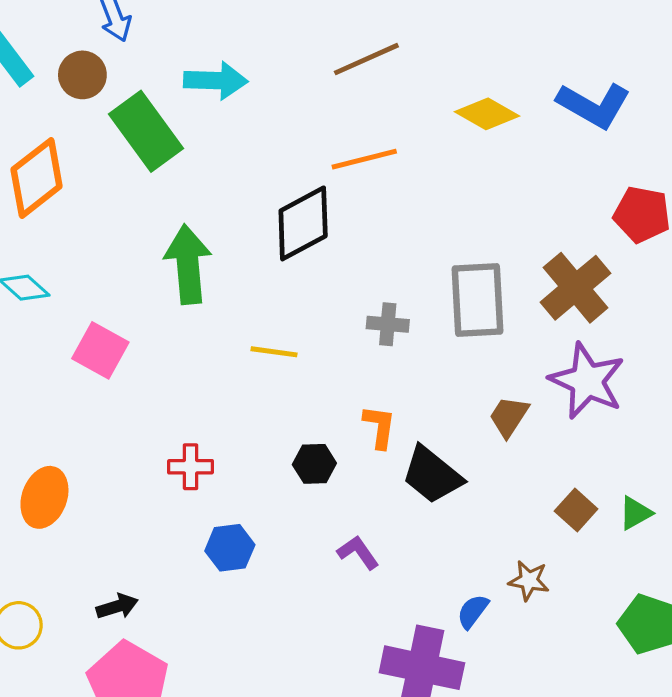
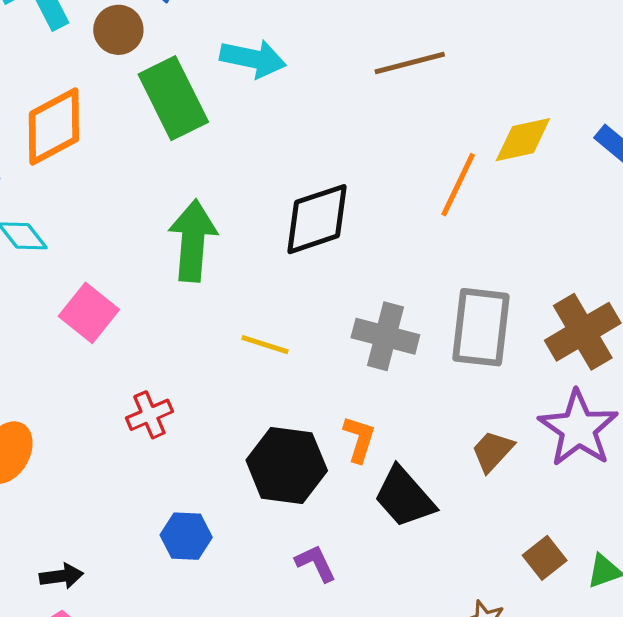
yellow diamond: (487, 114) -> (523, 140), turned -52
orange line: (364, 159) -> (458, 185), moved, turned -60
gray cross: (388, 324) -> (385, 336), size x1.5
black hexagon: (314, 464) -> (287, 465), size x1.8
red cross: (191, 467) -> (149, 415), moved, turned -33

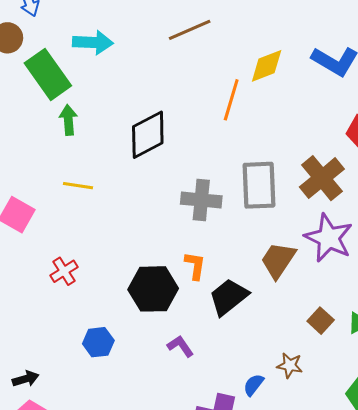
green arrow: (193, 241) -> (68, 120), moved, size x0.6
yellow line: (265, 345) -> (78, 186), moved
brown trapezoid: (493, 451) -> (278, 260), size x1.4
black trapezoid: (404, 497) -> (229, 297), turned 102

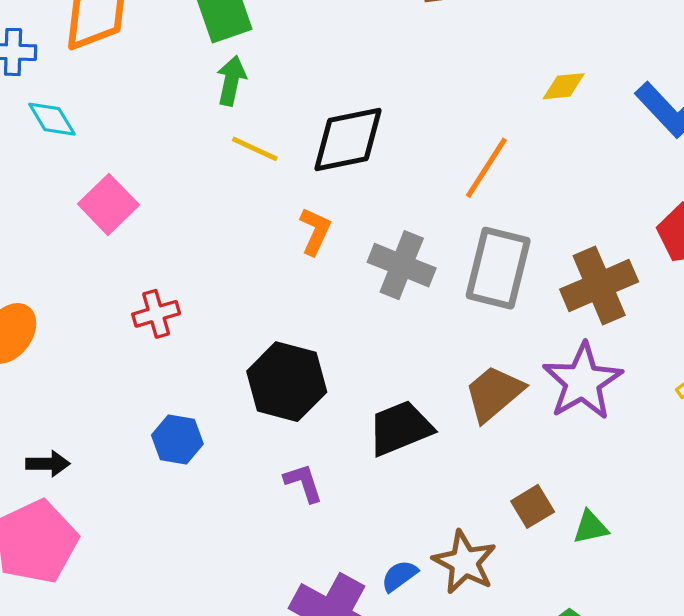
yellow diamond: (267, 66) -> (564, 86), size x0.7
orange line: (231, 100) -> (486, 168), moved
yellow line: (78, 186) -> (255, 149), moved
orange L-shape: (195, 266) -> (315, 231), moved
brown star: (290, 365) -> (464, 562), size x1.5

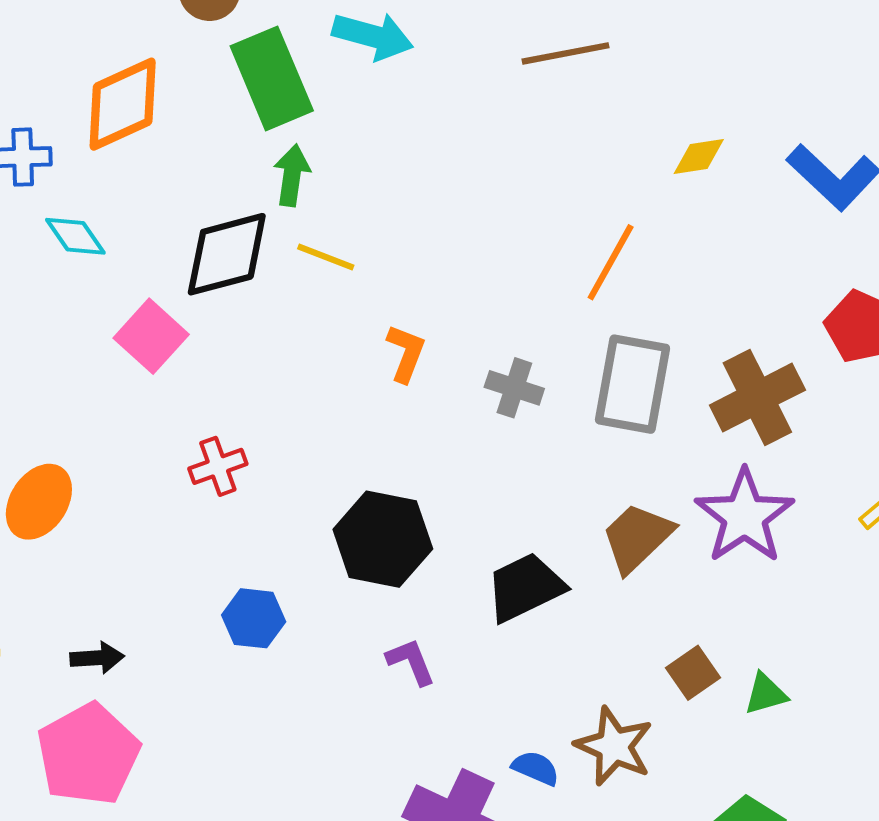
black diamond: (348, 140) -> (227, 254), moved
gray cross: (402, 265) -> (514, 388), size x0.7
blue semicircle: (399, 576) -> (536, 768), turned 63

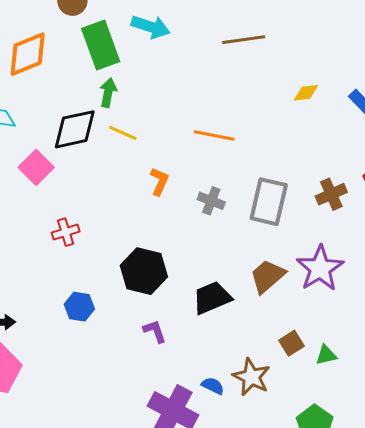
orange line: (611, 262) -> (214, 136), moved, turned 69
brown cross: (757, 398) -> (331, 194), moved, size x0.7

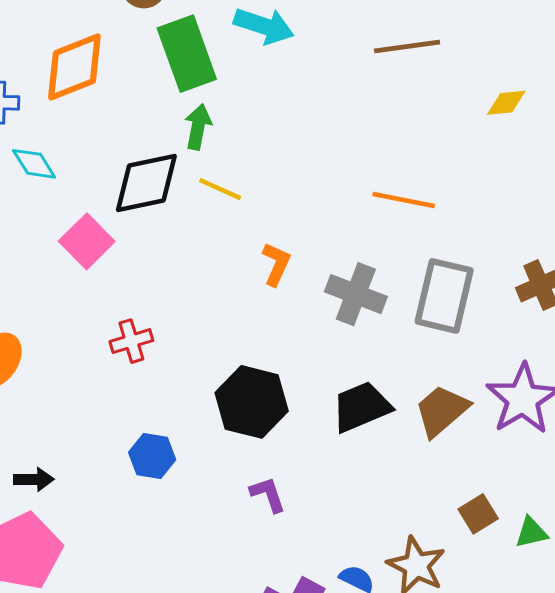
yellow diamond: (306, 93) -> (506, 103), moved
orange line: (214, 136) -> (404, 200), moved
gray cross: (211, 201) -> (356, 294), size x1.4
black trapezoid: (212, 298) -> (361, 407), moved

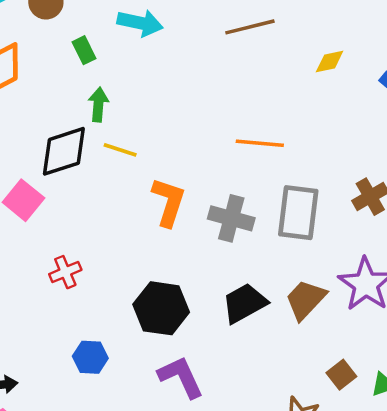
green rectangle: (187, 54) -> (84, 50), size x0.5
orange L-shape: (276, 264) -> (169, 202), size x1.5
purple L-shape: (268, 494) -> (181, 377), size x1.6

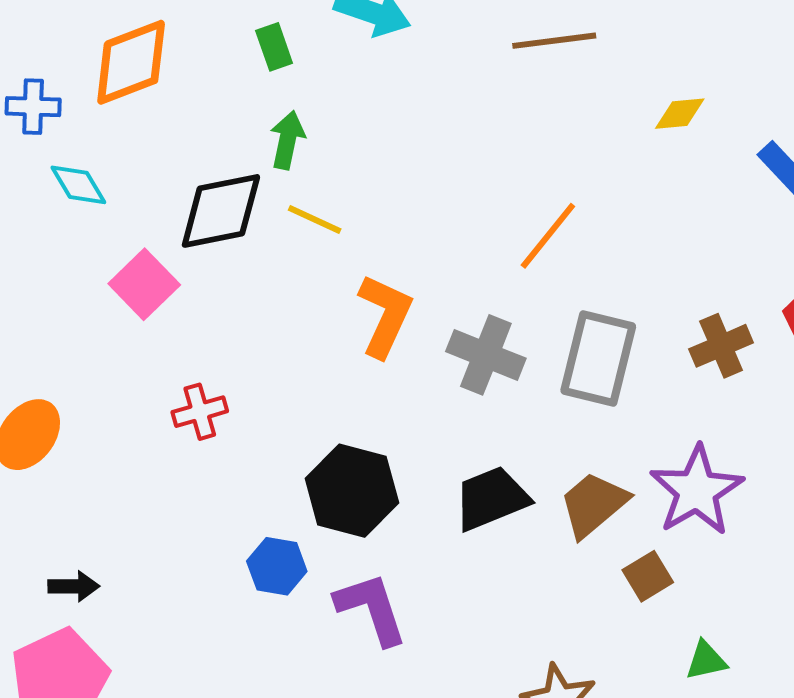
orange line: (260, 143) -> (548, 236), turned -63
blue hexagon: (90, 357) -> (277, 566), moved
brown square: (341, 375) -> (648, 576), moved

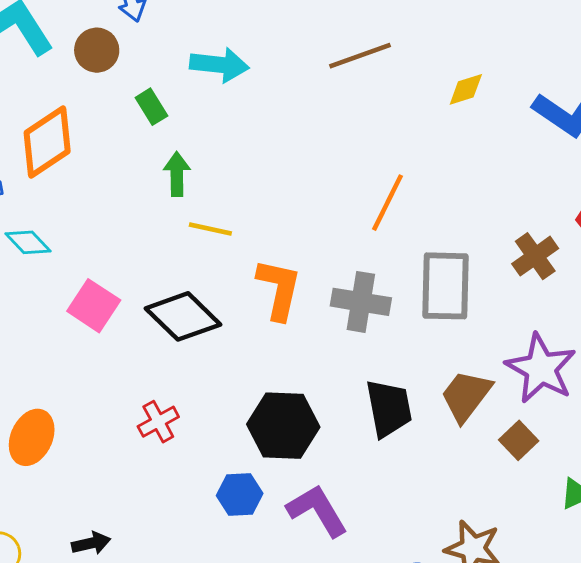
black diamond: (221, 211) -> (183, 316), moved, turned 68
red cross: (200, 412) -> (158, 422), moved
black trapezoid: (491, 498) -> (389, 408), turned 114

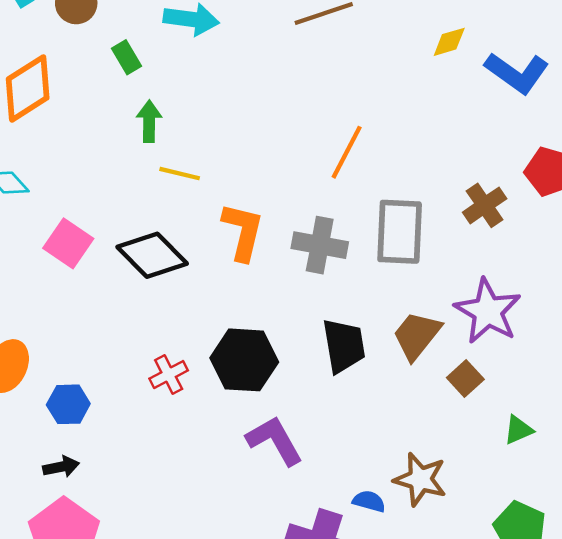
yellow diamond: (466, 89) -> (449, 42), moved
red cross: (158, 422) -> (169, 375), moved
blue hexagon: (240, 495) -> (68, 404), moved

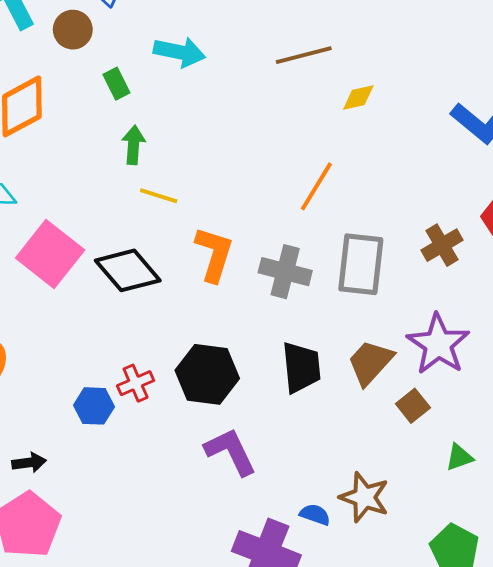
yellow diamond: (449, 42) -> (358, 97), moved
pink square: (68, 243) -> (50, 254), size x1.4
blue hexagon: (68, 404) -> (94, 406), moved

